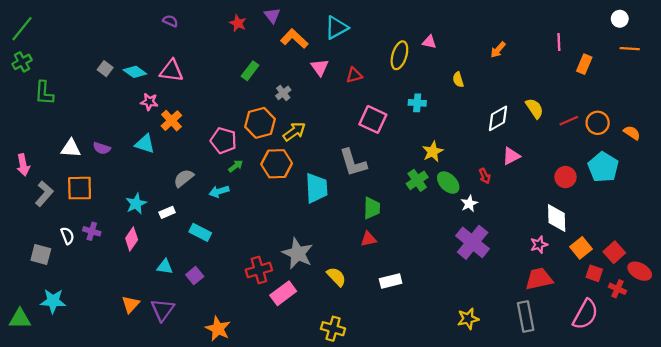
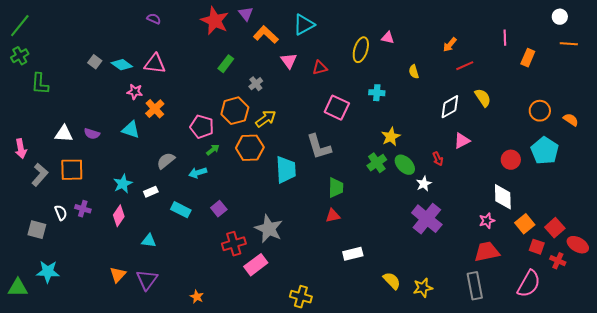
red star: (238, 23) -> (215, 21), size x1.8
red line: (569, 121) -> (465, 66), moved
purple square: (195, 276) -> (219, 209), moved
yellow semicircle: (336, 277) -> (392, 281), moved
orange star: (218, 329) -> (197, 297), size x0.6

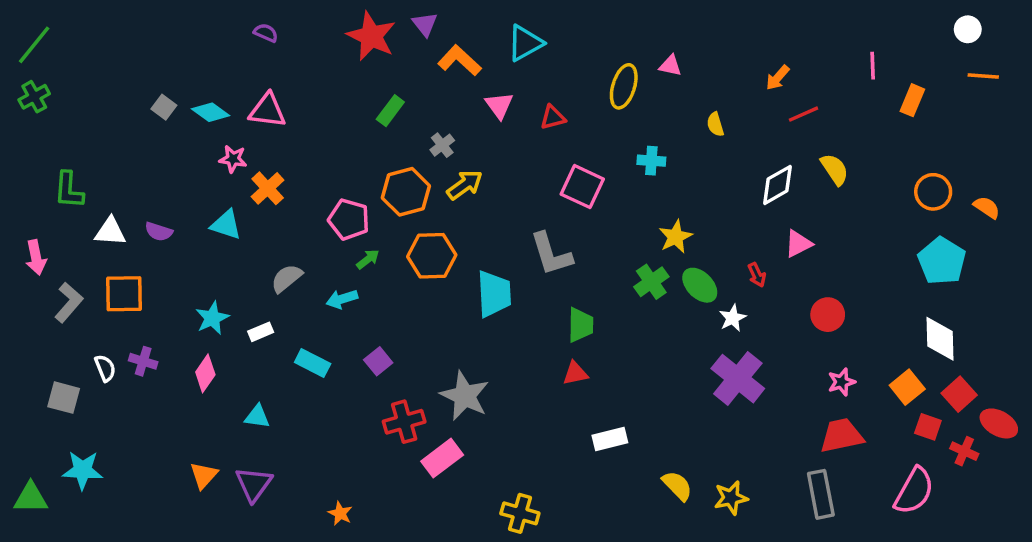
green L-shape: (40, 84) -> (69, 190), moved
yellow arrow: (266, 119) -> (465, 185), moved
red circle: (511, 160) -> (828, 315), moved
white diamond: (503, 197) -> (940, 339), moved

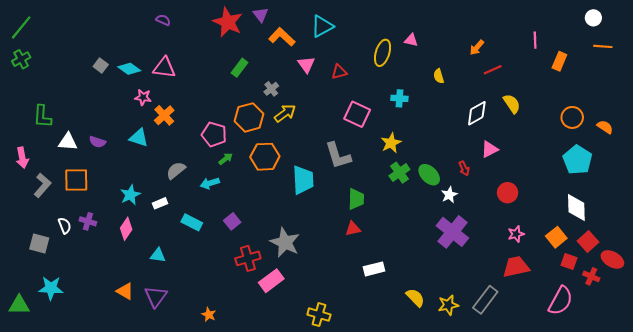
yellow star: (676, 237) -> (391, 143), moved
orange triangle: (204, 475) -> (125, 291), turned -42
gray rectangle: (821, 494) -> (485, 300), moved, turned 48

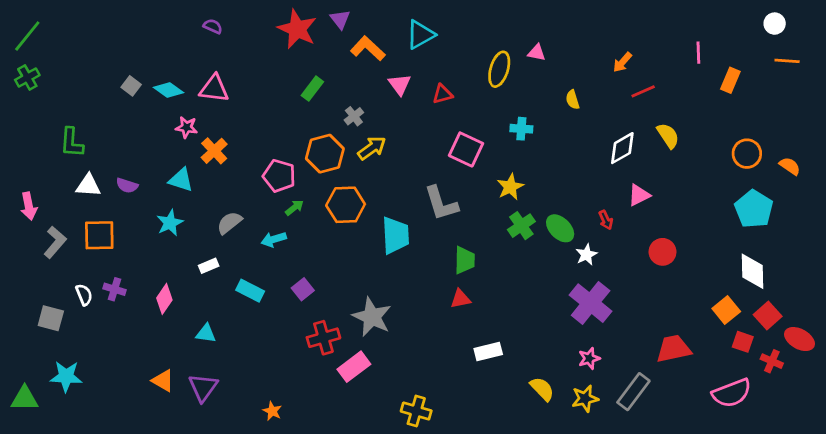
green L-shape: (42, 116) -> (72, 143), moved
cyan star: (130, 195) -> (170, 223), moved
pink star: (516, 234) -> (589, 358), moved
pink semicircle: (561, 301) -> (732, 393), turned 40

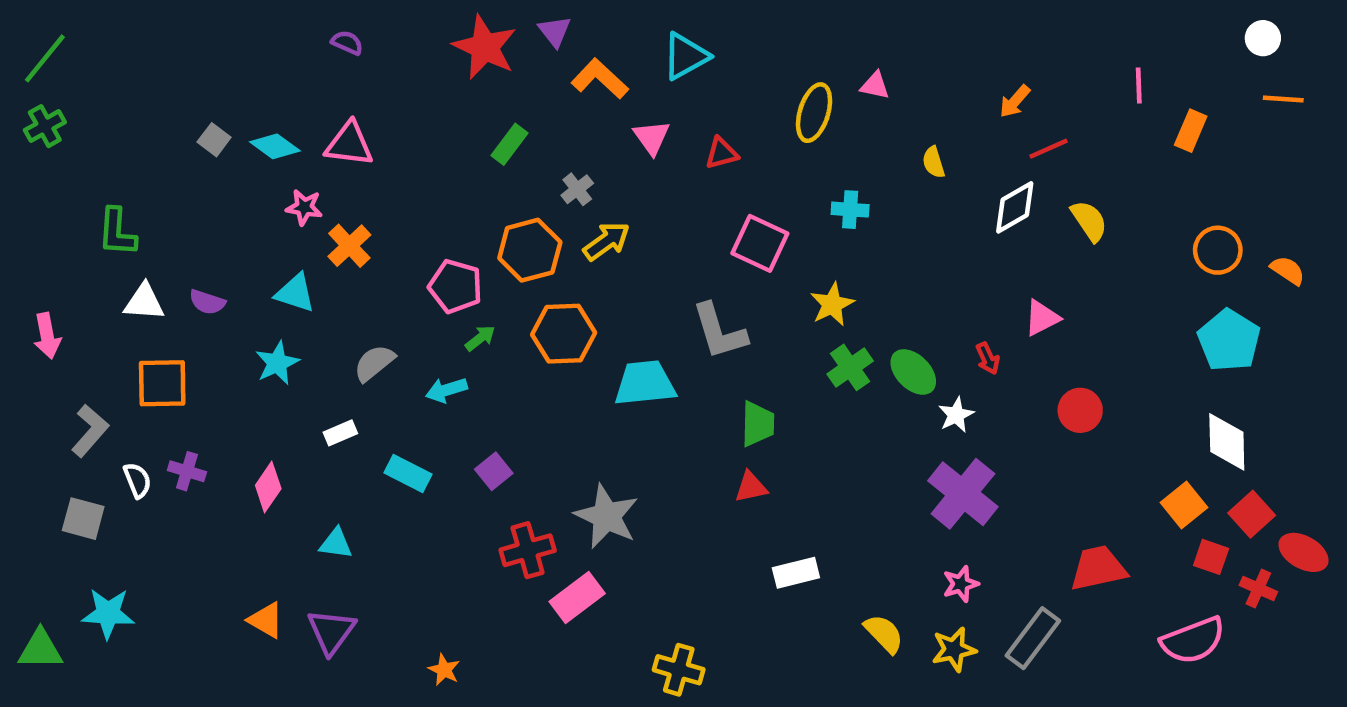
white diamond: (622, 148) -> (1015, 207), moved
cyan trapezoid: (395, 235) -> (645, 383), turned -93
gray L-shape: (55, 242) -> (90, 431), moved

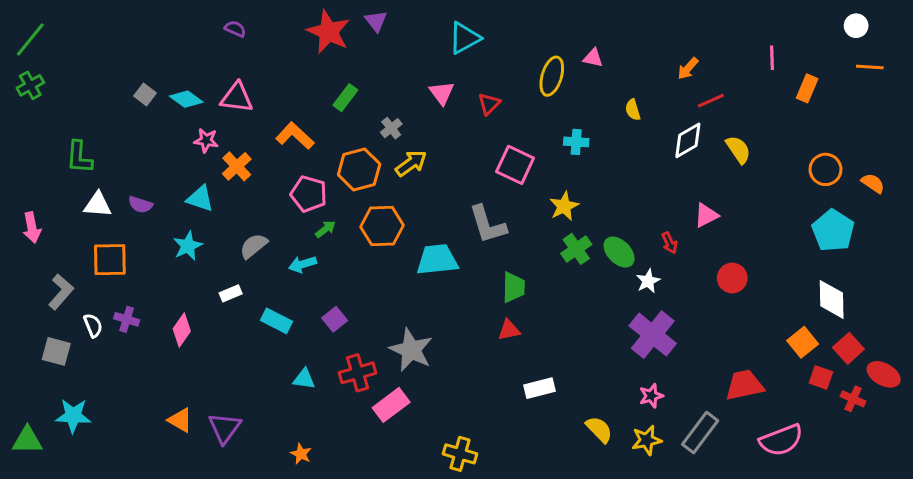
orange L-shape: (600, 79) -> (295, 136), moved
red triangle: (722, 153) -> (489, 104), turned -30
cyan triangle: (336, 543) -> (304, 379), moved
pink semicircle: (1193, 640) -> (781, 440), moved

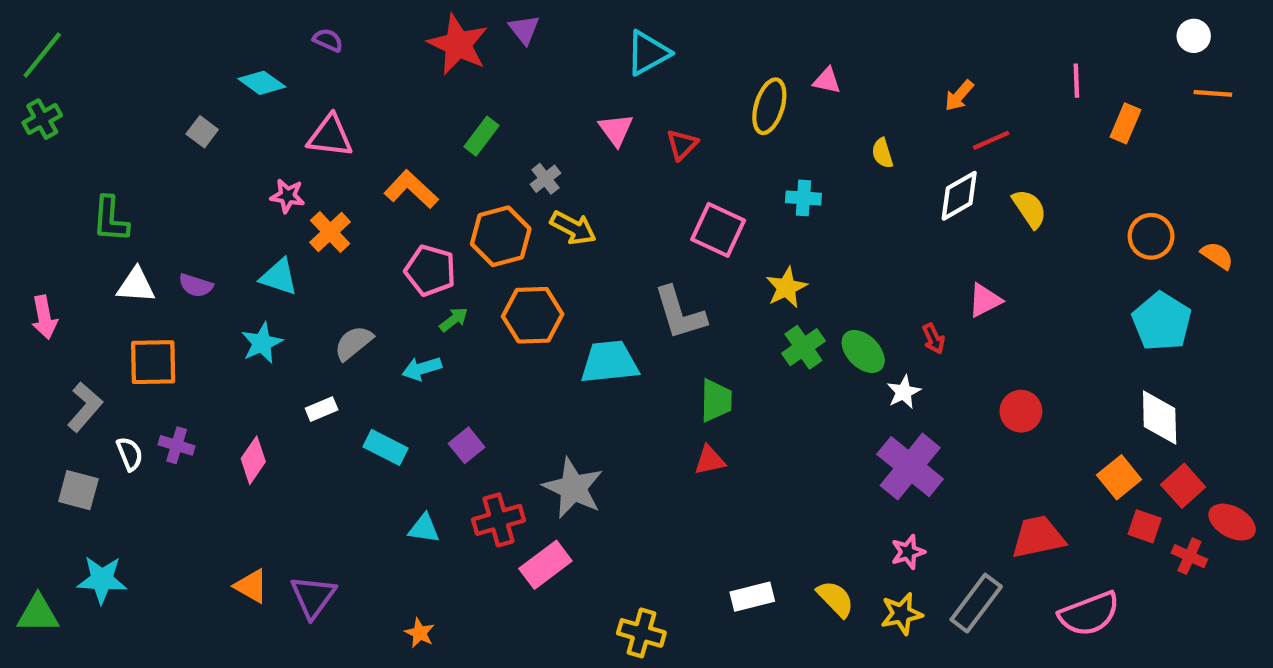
cyan diamond: (186, 99) -> (262, 83), moved
yellow arrow: (411, 163) -> (573, 228), turned 64
red circle: (732, 278) -> (1021, 411), moved
white rectangle: (540, 388) -> (752, 597), moved

